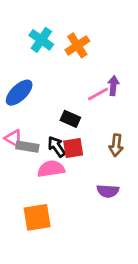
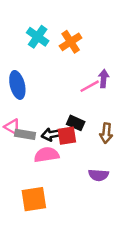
blue ellipse: (19, 93) -> (17, 85), turned -60
black rectangle: (70, 119) -> (76, 123), moved
black arrow: (57, 147) -> (52, 134), turned -66

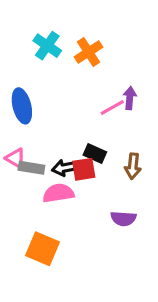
orange square: (34, 199) -> (43, 249), turned 32

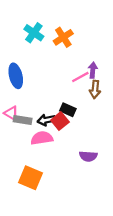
brown arrow: (133, 166) -> (95, 89), moved
red square: (84, 169) -> (60, 121), turned -30

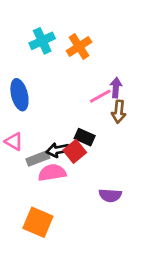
cyan cross: (34, 33) -> (42, 41), turned 30
gray rectangle: (23, 120) -> (38, 158), moved, turned -30

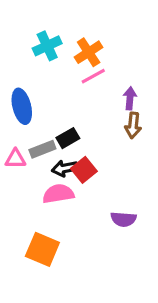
pink line: (100, 96) -> (93, 76), moved
black rectangle: (85, 137) -> (68, 138), moved, turned -54
pink triangle: (14, 141) -> (15, 159), turned -30
gray rectangle: (38, 158) -> (42, 149), moved

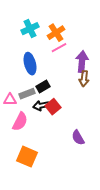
purple arrow: (130, 98) -> (82, 62), size x1.5
blue ellipse: (22, 106) -> (30, 64), moved
pink semicircle: (58, 194) -> (20, 122), moved, turned 126
purple semicircle: (124, 219) -> (78, 138), turned 56

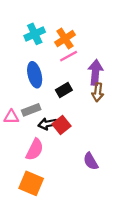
black rectangle: (43, 87) -> (64, 90), moved
pink semicircle: (20, 122) -> (35, 150), moved

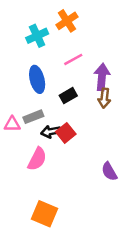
orange cross: (65, 39) -> (67, 21), moved
purple semicircle: (91, 161) -> (109, 171), moved
orange square: (31, 183) -> (45, 214), moved

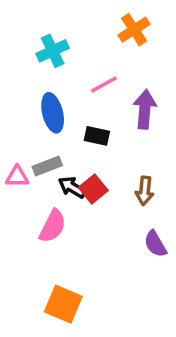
orange cross: (67, 21) -> (134, 30), moved
black rectangle: (68, 96) -> (97, 136), turned 42
brown arrow: (104, 98) -> (145, 191), moved
black arrow: (51, 132) -> (72, 187), turned 42

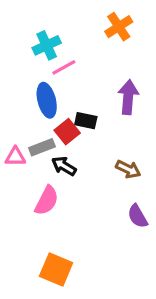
pink line: (104, 85) -> (64, 67), moved
red square: (93, 189) -> (67, 132), moved
brown arrow: (145, 191) -> (128, 169), turned -70

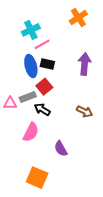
black rectangle: (86, 121) -> (47, 64), moved
purple semicircle: (138, 216) -> (61, 149), moved

